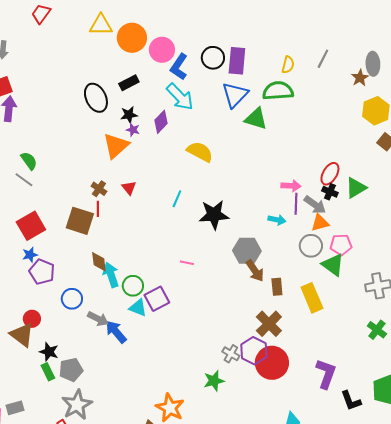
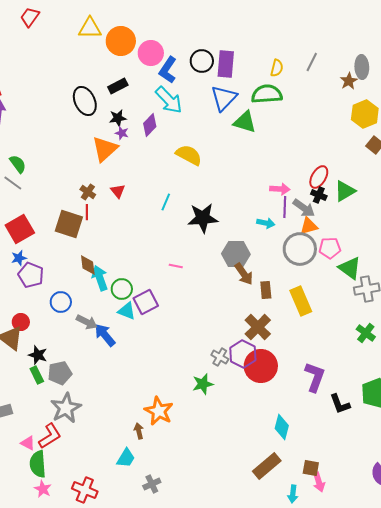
gray circle: (311, 246) -> (300, 249), size x1.4
green triangle: (333, 265) -> (350, 268), moved

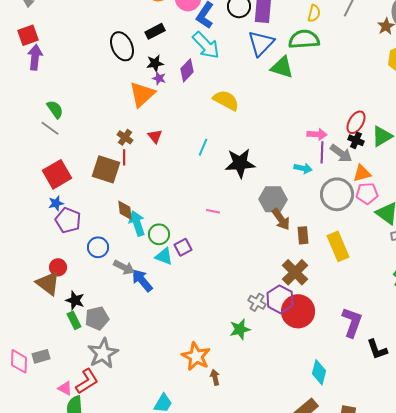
orange triangle: (309, 226) -> (362, 173), moved
purple square: (146, 302) -> (183, 247), size x0.7
brown arrow: (139, 431) -> (215, 377), moved

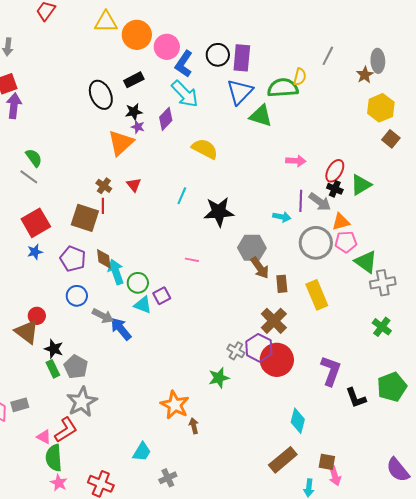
yellow semicircle: (314, 13) -> (300, 77), moved
pink arrow: (317, 134) -> (296, 161), moved
purple pentagon: (68, 220) -> (73, 259), moved
gray pentagon: (97, 318) -> (76, 367), turned -30

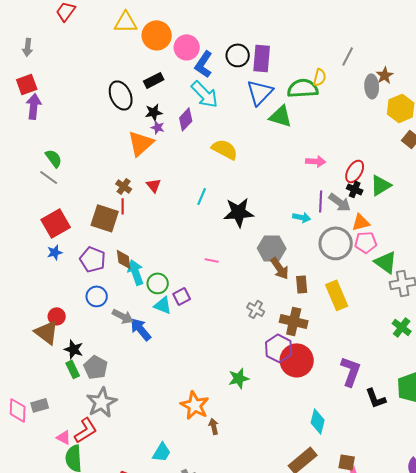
gray ellipse: (378, 61) -> (372, 86), moved
brown cross: (274, 321) -> (294, 321), turned -32
gray cross: (236, 351) -> (256, 309), moved

